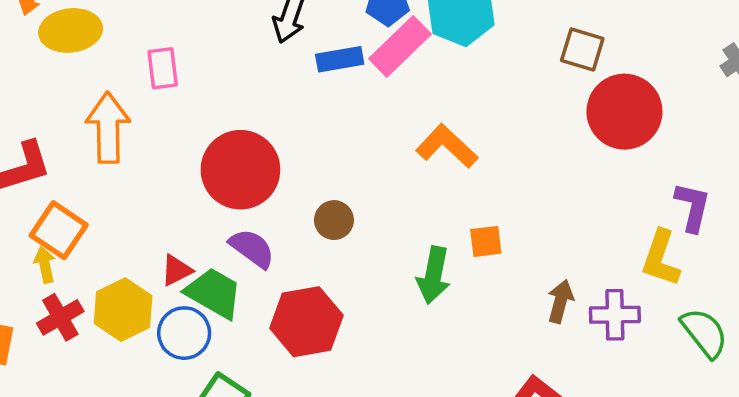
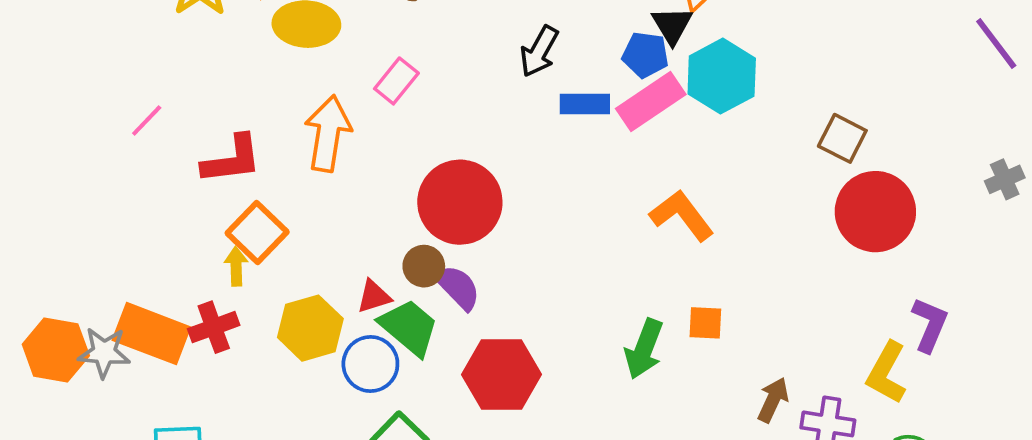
pink rectangle: (163, 68) -> (396, 81), turned 36
brown circle: (334, 220) -> (424, 266), moved
red cross: (60, 317) -> (214, 327), moved

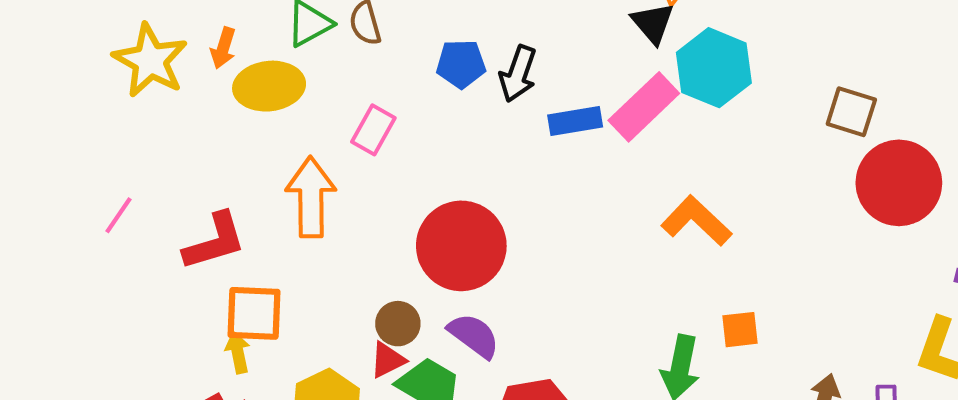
blue pentagon: (645, 55) -> (461, 64), moved
orange square: (257, 233) -> (254, 313), turned -32
brown circle: (424, 266) -> (398, 324), moved

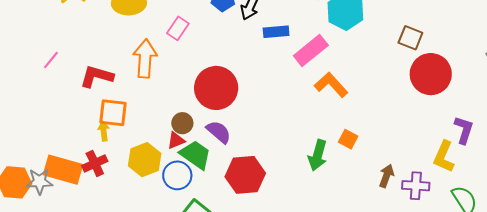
pink rectangle: (644, 107) -> (311, 50), moved
red L-shape: (215, 241) -> (97, 76), turned -152
orange square: (740, 330) -> (348, 139), turned 30

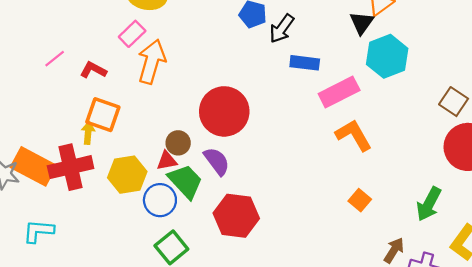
pink rectangle: (178, 28) -> (132, 34), moved
pink line: (51, 60) -> (55, 59), moved
red L-shape: (97, 76) -> (93, 70), size x0.7
green arrow: (318, 155) -> (429, 204), moved
red cross: (95, 163) -> (71, 167), size x1.5

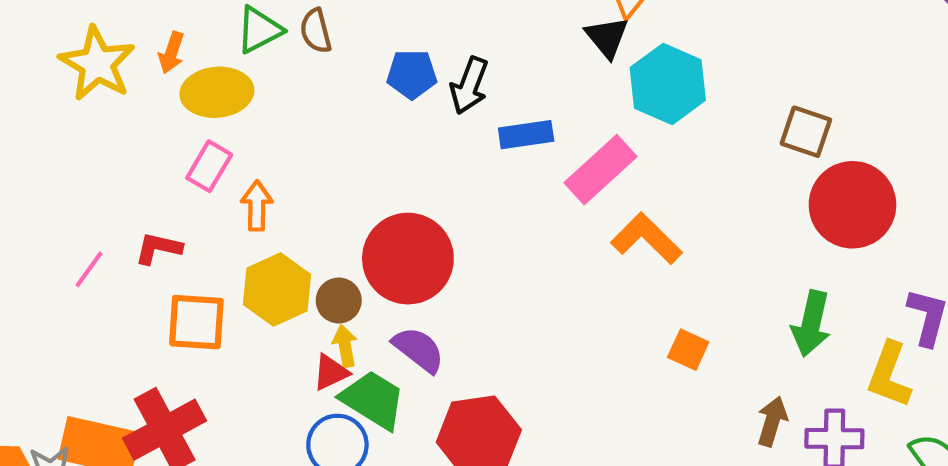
pink line: (55, 59) -> (89, 269), moved
orange arrow: (152, 62) -> (257, 206), size x0.6
yellow arrow: (88, 133) -> (345, 346), moved
brown circle: (178, 143) -> (339, 301), moved
yellow hexagon: (127, 175) -> (277, 290), moved

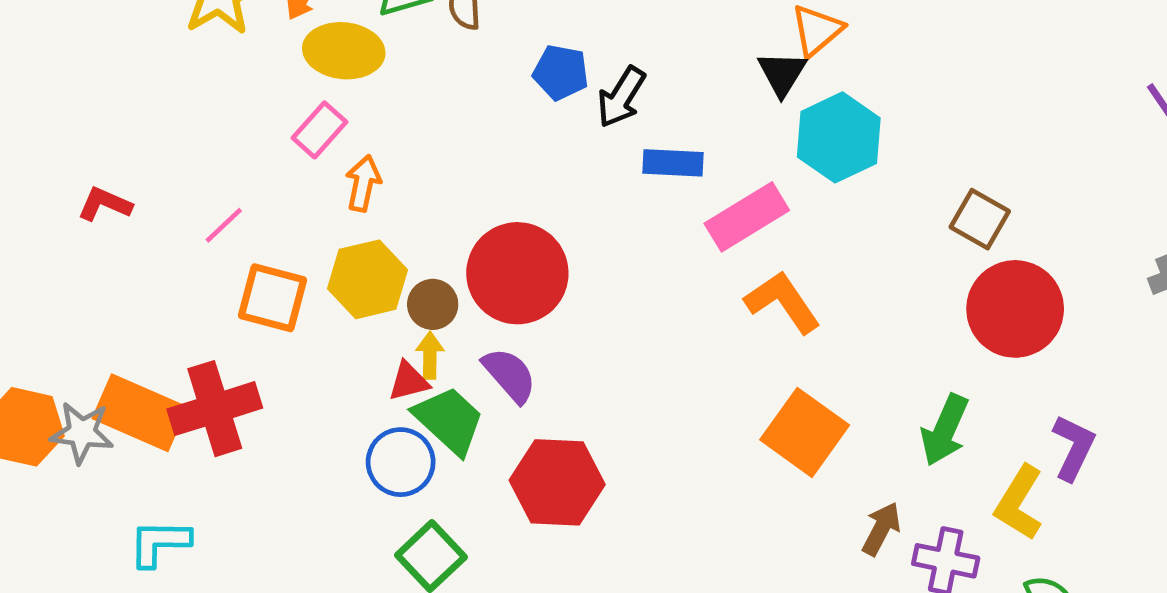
red L-shape: (158, 248) -> (105, 204), moved
pink line: (89, 269) -> (224, 225), moved
orange square: (688, 350) -> (805, 432), size x1.8

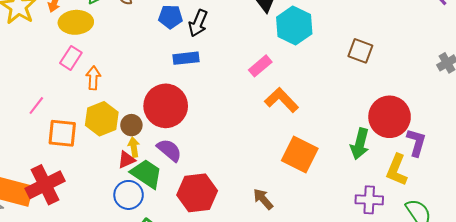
blue rectangle: (673, 163) -> (186, 58), moved
pink rectangle: (747, 217) -> (260, 66), size x0.7
red circle: (1015, 309) -> (390, 117), moved
brown arrow: (881, 529) -> (263, 199), moved, turned -60

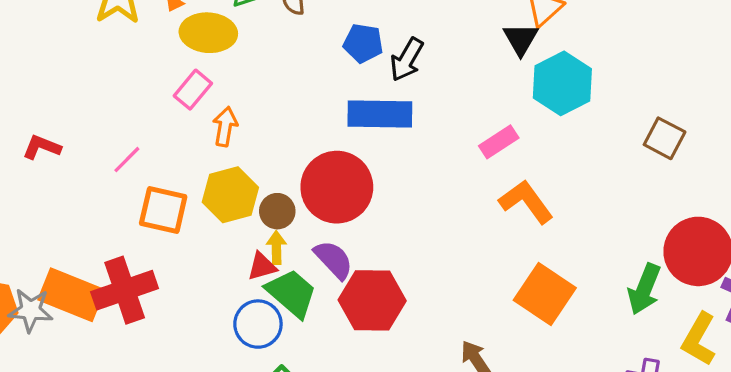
blue rectangle: (186, 58) -> (380, 114), size x1.5
red hexagon: (197, 193) -> (372, 300), moved

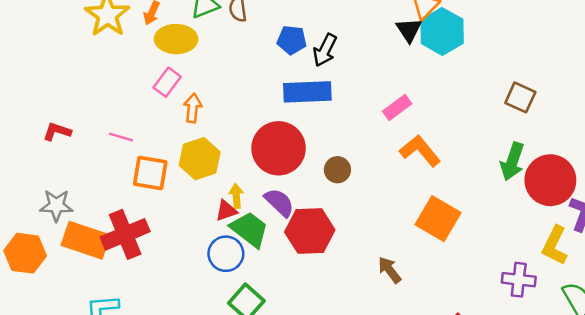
cyan hexagon: (562, 83) -> (442, 31), moved
pink line: (127, 160) -> (121, 137), turned 65
brown circle: (277, 211) -> (337, 170), moved
green arrow: (644, 289) -> (512, 161), moved
gray star: (31, 310) -> (56, 205), moved

